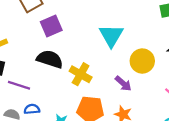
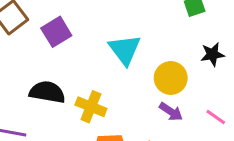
purple square: (51, 26) -> (56, 32), moved
purple arrow: (123, 83) -> (171, 112), moved

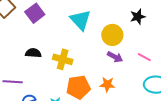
black semicircle: (47, 92) -> (33, 53), size x0.7

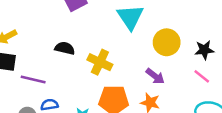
black star: (138, 17) -> (204, 50), moved
purple arrow: (115, 57) -> (155, 76), moved

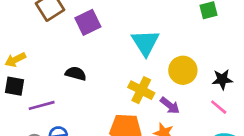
yellow cross: (100, 62) -> (141, 90), moved
purple line: (33, 80) -> (42, 105), turned -30

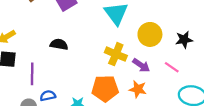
purple line: (42, 105) -> (32, 74), turned -70
pink line: (219, 107) -> (172, 67), moved

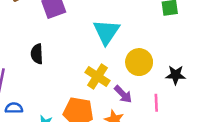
black semicircle: (59, 44) -> (37, 54), turned -114
pink line: (172, 67) -> (156, 103), turned 42

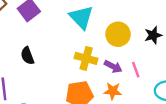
pink line: (156, 103) -> (136, 70), moved

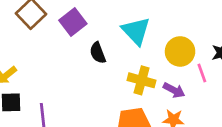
black semicircle: (27, 56) -> (98, 53), moved
pink line: (136, 70) -> (202, 73), moved

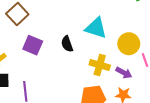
purple square: (73, 22) -> (33, 45), moved, turned -30
cyan triangle: (136, 31) -> (96, 28), turned -30

